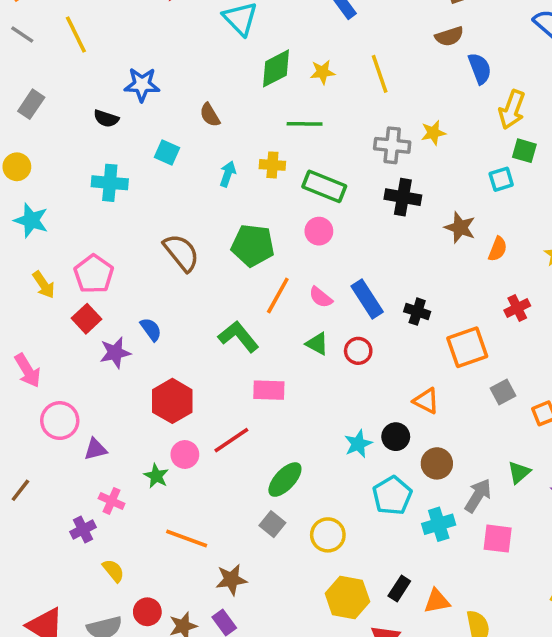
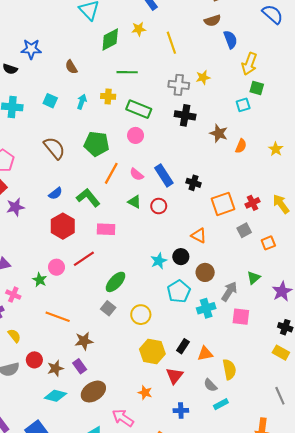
yellow star: (322, 72) -> (139, 29), moved
cyan square: (167, 152) -> (50, 101), moved
red cross: (517, 308) -> (253, 203), moved
blue semicircle: (151, 329) -> (55, 193), moved, turned 88
red hexagon: (172, 401) -> (63, 226), moved

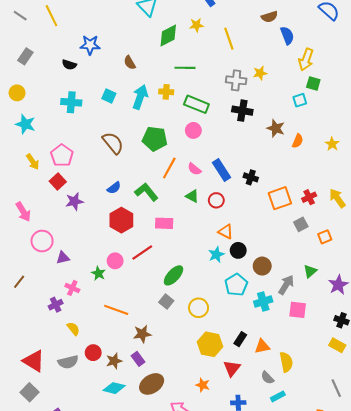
cyan arrow: (82, 102) -> (140, 97), size x1.6
orange triangle: (199, 236) -> (226, 232), moved

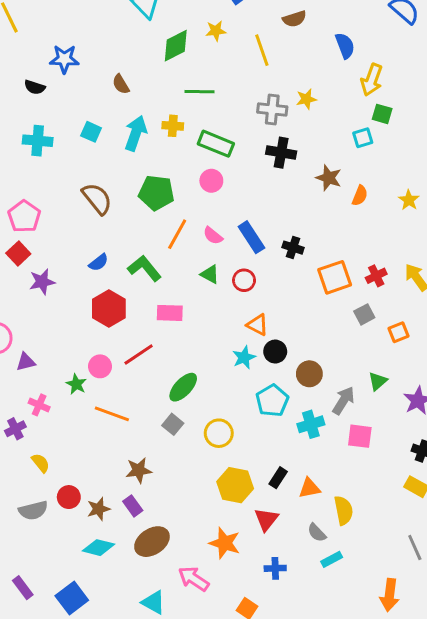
brown semicircle: (269, 17) -> (295, 19), moved
orange line: (116, 310) -> (112, 414), moved
orange star: (203, 385) -> (225, 543), size x1.5

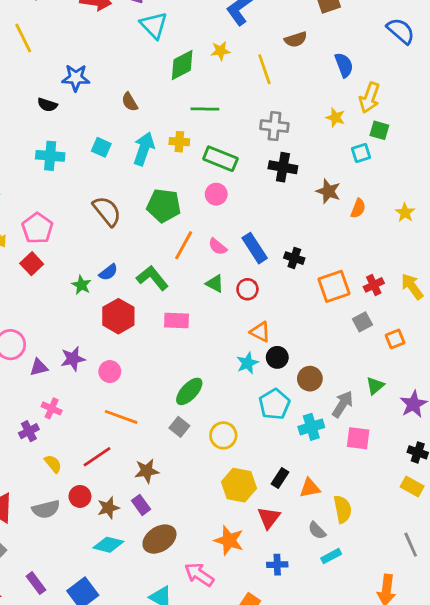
yellow star: (306, 99) -> (335, 118), moved, turned 30
purple star: (42, 282) -> (73, 359), moved
red line: (139, 354) -> (97, 457), moved
green star: (76, 384) -> (81, 285), moved

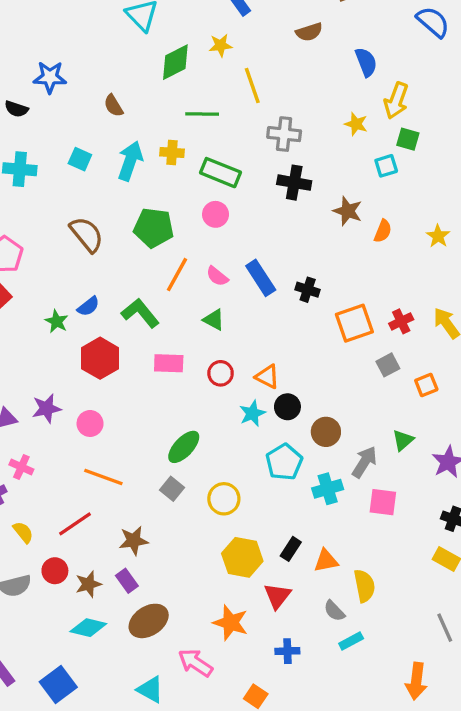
yellow line: (264, 69) -> (252, 86), moved
red circle: (247, 289) -> (221, 373), moved

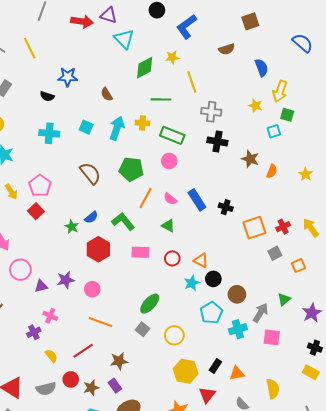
yellow semicircle: (364, 586) -> (273, 389), moved

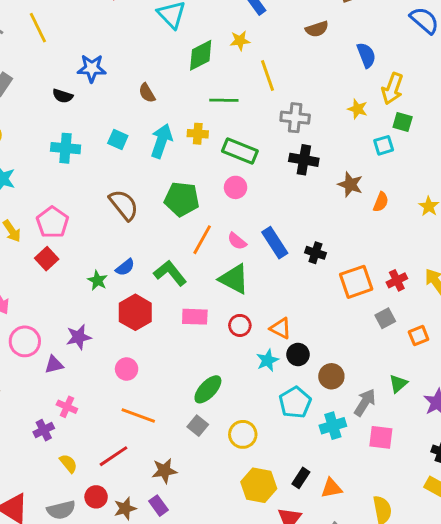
green triangle: (168, 226) -> (234, 279), size x1.6
purple star: (66, 280) -> (79, 337), moved

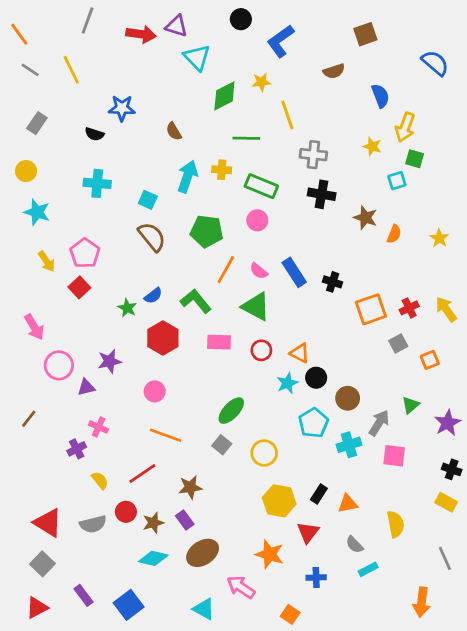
cyan square: (118, 139) -> (148, 200), moved

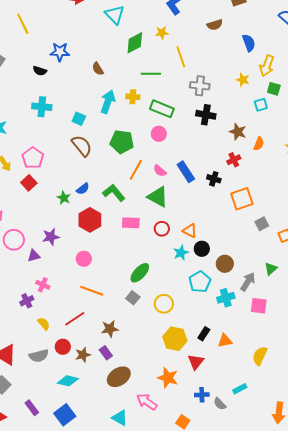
red cross: (409, 308) -> (234, 160), moved
yellow semicircle: (396, 524) -> (260, 356), turned -144
gray semicircle: (354, 545) -> (220, 404), moved
cyan diamond: (153, 558) -> (68, 381), moved

